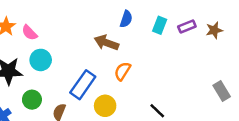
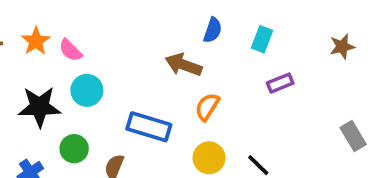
purple rectangle: (187, 26) -> (280, 83), moved
blue rectangle: (83, 85) -> (149, 127), turned 72
yellow circle: (105, 106) -> (209, 158), moved

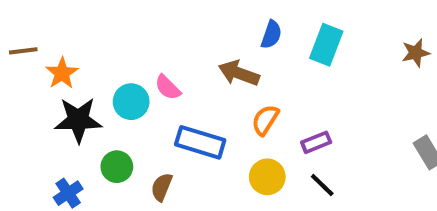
cyan rectangle: (262, 39) -> (326, 45), size x1.4
orange star: (36, 41) -> (62, 73), moved
pink semicircle: (70, 50) -> (168, 87), moved
purple rectangle: (280, 83) -> (316, 142), moved

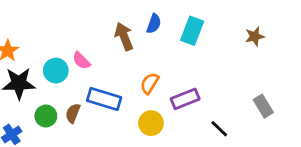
brown arrow: (239, 73) -> (124, 36), moved, turned 48
purple rectangle: (316, 142) -> (185, 99), size x1.4
black line: (322, 185) -> (219, 129), moved
brown semicircle: (162, 187) -> (73, 113), moved

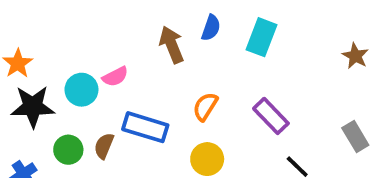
brown star: (255, 36) -> (355, 56), moved, turned -30
pink semicircle: (81, 61) -> (115, 77), turned -72
purple rectangle: (185, 99) -> (271, 116), moved, turned 68

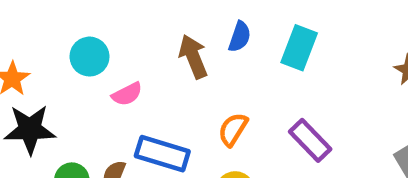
cyan circle: (81, 90) -> (90, 57), moved

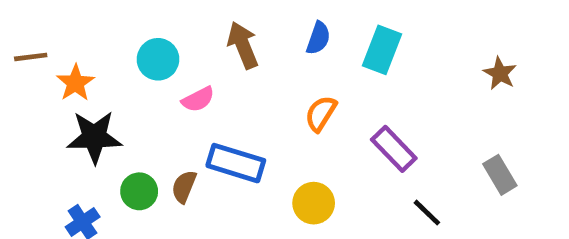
brown arrow: (193, 57) -> (243, 45), moved
orange semicircle: (233, 129) -> (321, 114), moved

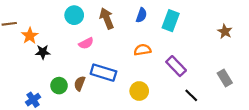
cyan circle: (158, 59) -> (74, 15), moved
orange semicircle: (321, 114) -> (142, 50), turned 49
black star: (94, 137) -> (43, 52), moved, size x0.6

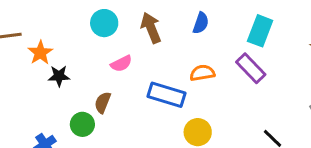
cyan rectangle: (171, 21) -> (260, 31), moved
purple rectangle: (176, 66) -> (251, 68), moved
blue rectangle: (103, 73) -> (167, 95), moved
brown semicircle: (80, 83) -> (103, 103), moved

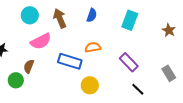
pink semicircle: (121, 64) -> (41, 41), size x1.5
purple rectangle: (251, 68) -> (129, 62), moved

